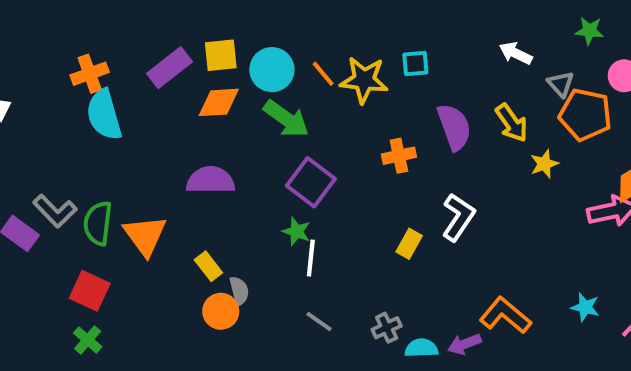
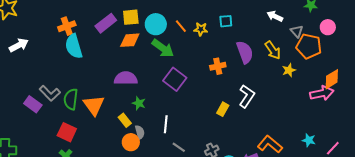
yellow star: (364, 80) -> (201, 29), size x0.6
green star: (297, 231) -> (139, 103), moved
white line: (311, 258) -> (166, 124), moved

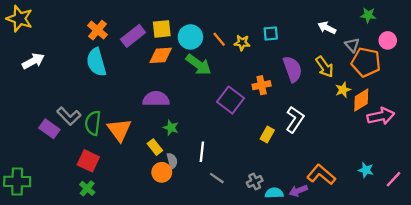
orange cross: (67, 26) -> (98, 30), moved, turned -30
purple square: (175, 79) -> (231, 100), moved
orange diamond: (332, 79) -> (361, 100), moved

